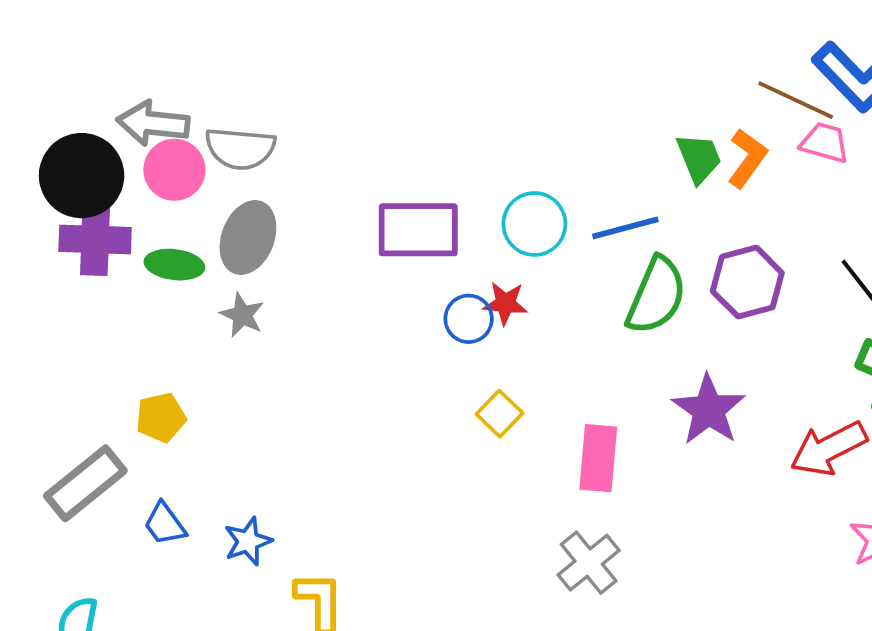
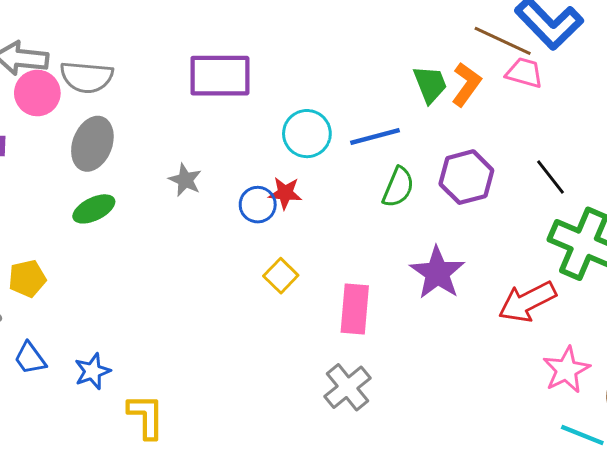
purple rectangle: (418, 230) -> (220, 76), moved
green ellipse: (174, 265) -> (94, 209), moved, turned -33
green semicircle: (656, 296) -> (398, 187), size x0.7
gray star: (242, 315) -> (185, 180), moved

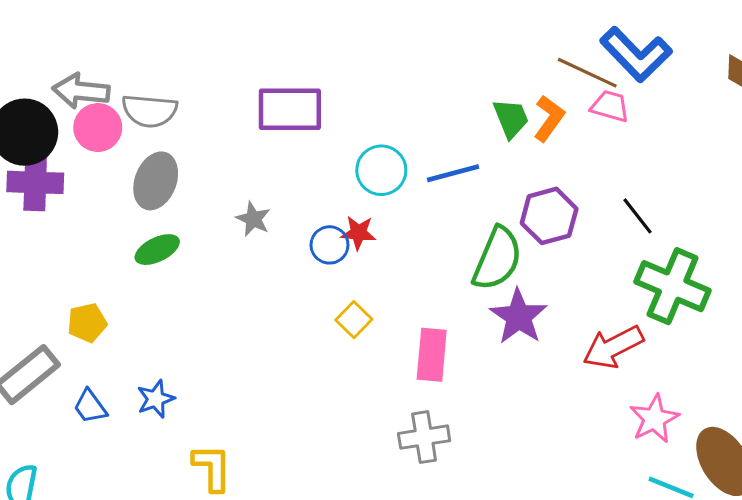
green semicircle: (398, 187) -> (497, 259), moved, size x1.5
blue star: (92, 371) -> (156, 399), moved
gray cross: (348, 387) -> (424, 437), turned 30

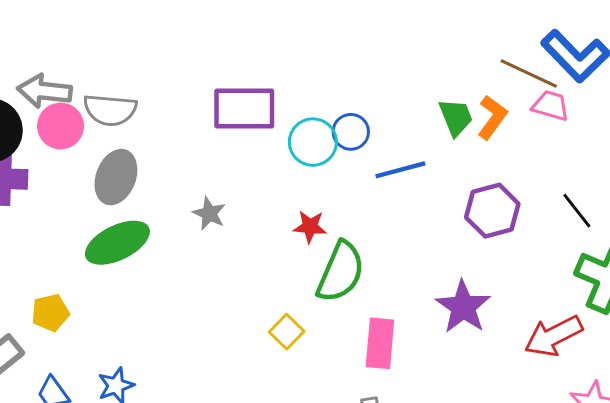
cyan circle: (381, 170) -> (313, 142), moved
blue circle: (329, 245) -> (351, 132), moved
green ellipse: (157, 250) -> (117, 243), size x1.5
green semicircle: (497, 259) -> (341, 272), moved
yellow square: (354, 320) -> (287, 332), moved

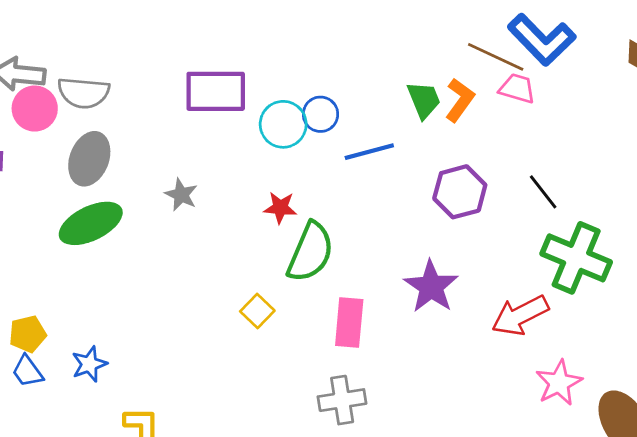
yellow pentagon: (50, 313) -> (28, 334), moved

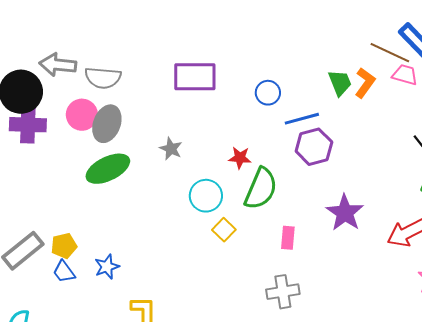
pink circle: (35, 109) -> (82, 115), moved
cyan circle: (283, 124) -> (206, 196), moved
purple hexagon: (460, 192) -> (314, 147), moved
pink rectangle: (349, 323) -> (288, 238), size x0.7

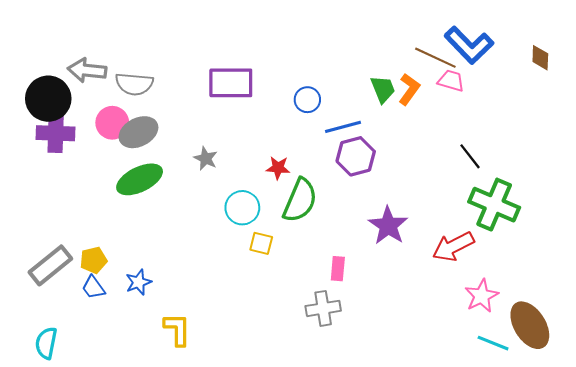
gray ellipse: (107, 124) -> (138, 132), turned 42
yellow square: (224, 230) -> (261, 243), turned -30
pink rectangle: (288, 238) -> (338, 269), moved

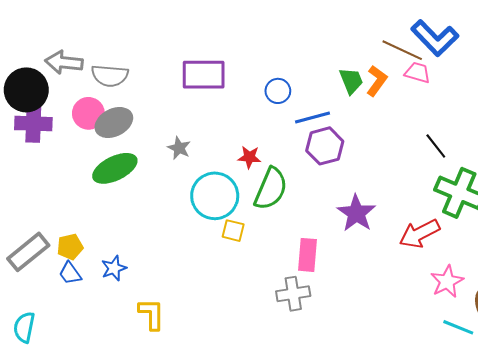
cyan circle: (242, 208) -> (215, 196), size x1.4
pink rectangle: (338, 269) -> (307, 255), size x1.4

